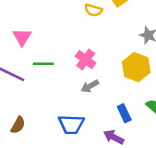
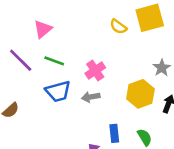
blue trapezoid: (71, 124) -> (58, 91), moved, turned -36

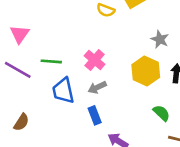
pink triangle: (43, 29) -> (20, 34), moved
blue trapezoid: (58, 91) -> (63, 91), turned 108
blue rectangle: (114, 133) -> (95, 115), moved

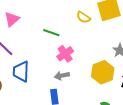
green line: (51, 61) -> (51, 33), moved
blue trapezoid: (63, 91) -> (21, 72), moved

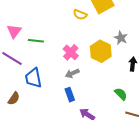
green line: (51, 33) -> (36, 41), moved
yellow hexagon: (103, 72) -> (101, 51), moved

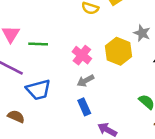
blue trapezoid: (33, 78) -> (38, 90), turned -90
brown semicircle: (14, 98) -> (16, 116), turned -96

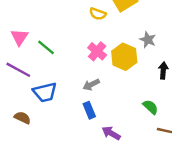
green line: (38, 44) -> (46, 47), turned 36
pink cross: (82, 55) -> (97, 51), moved

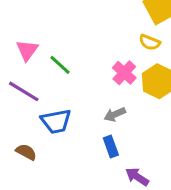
yellow semicircle: (98, 14) -> (150, 42), moved

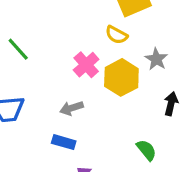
blue rectangle: (111, 147) -> (64, 142), turned -60

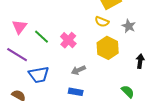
gray star: (156, 59) -> (129, 26), moved
pink cross: (86, 65) -> (68, 40), moved

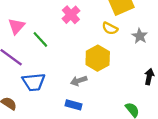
pink cross: (68, 40) -> (71, 15), moved
yellow hexagon: (108, 48) -> (98, 58), moved

